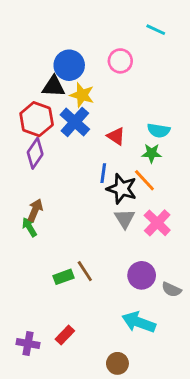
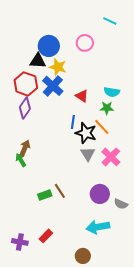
cyan arrow: (139, 322) -> (98, 227), turned -30

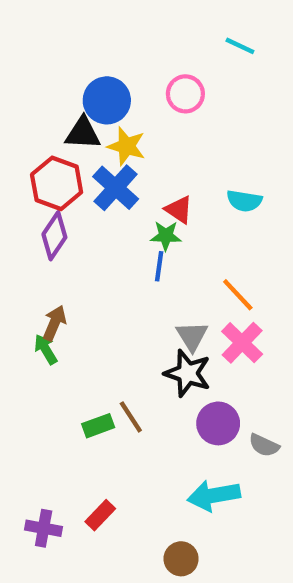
green star: (107, 108) -> (166, 236), moved
orange line: (102, 127) -> (238, 295), moved
black star: (86, 133) -> (188, 373), moved

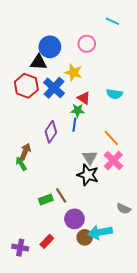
yellow star: (126, 146) -> (73, 72), moved
purple diamond: (54, 236) -> (51, 132), moved
purple circle: (218, 423) -> (74, 219), moved
brown circle: (181, 559) -> (85, 237), moved

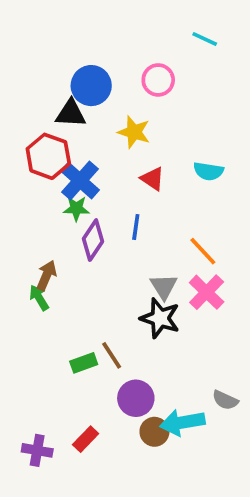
blue cross: (54, 88) -> (80, 180), moved
green star: (78, 110) -> (76, 208), moved
gray semicircle: (124, 209) -> (225, 400), moved

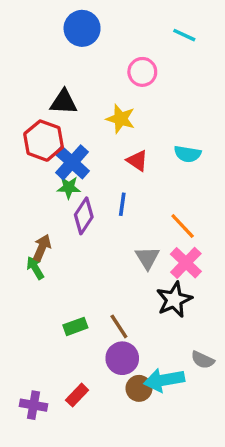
blue circle: (91, 86) -> (82, 28), moved
black star: (160, 318) -> (174, 300), moved, turned 30
brown line: (112, 355) -> (119, 326), moved

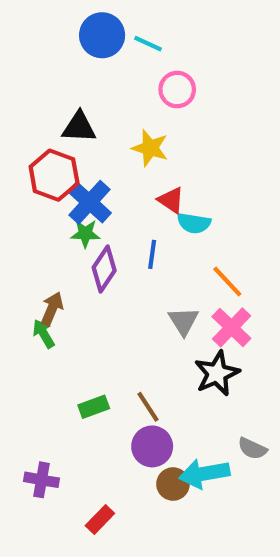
cyan line: (184, 35) -> (148, 44), moved
cyan semicircle: (188, 154) -> (194, 223), moved
red rectangle: (77, 395) -> (100, 519), moved
purple cross: (33, 405) -> (42, 480), moved

